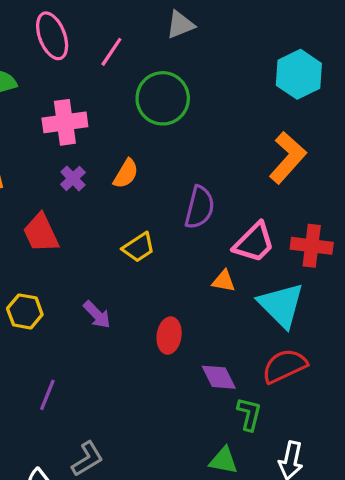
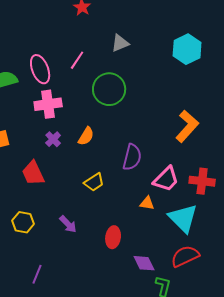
pink ellipse: (52, 36) -> (40, 69), moved
cyan hexagon: (299, 74) -> (187, 49), moved

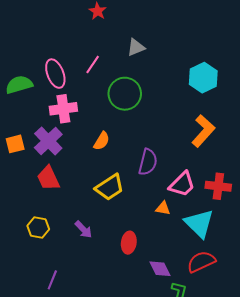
cyan hexagon: (187, 49) -> (203, 78), moved
purple cross: (53, 139) -> (48, 141), moved, size x1.8
yellow trapezoid: (94, 182) -> (110, 187), size x1.4

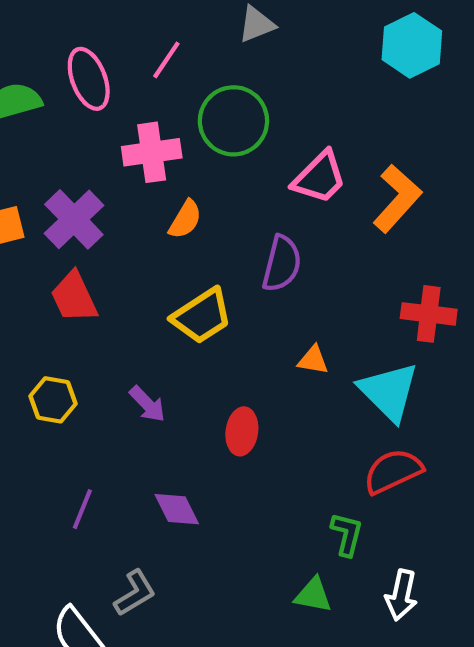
cyan hexagon: (203, 78) -> (412, 45), moved
pink cross: (63, 109) -> (152, 152), moved
pink trapezoid: (182, 184) -> (320, 177), moved
purple diamond: (160, 269) -> (177, 509), moved

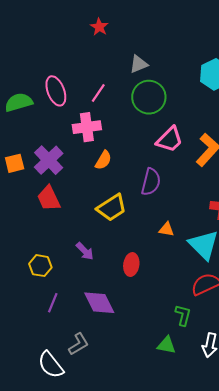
pink line: (166, 60) -> (98, 93), moved
green circle: (233, 121) -> (149, 97), moved
yellow hexagon: (53, 400) -> (40, 266), moved
purple diamond: (177, 509) -> (99, 303), size x1.4

